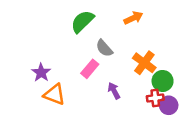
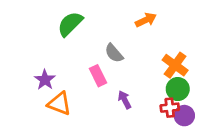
green semicircle: (82, 21) -> (70, 24), moved
orange cross: (144, 63) -> (175, 65), moved
pink rectangle: (90, 69) -> (98, 76), turned -66

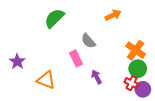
purple star: (45, 80) -> (17, 62), moved
red cross: (170, 108) -> (132, 83), turned 32

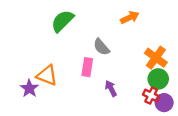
pink rectangle: (76, 58) -> (87, 67), turned 35
purple star: (17, 62) -> (29, 88), moved
orange triangle: (46, 80) -> (47, 75), moved

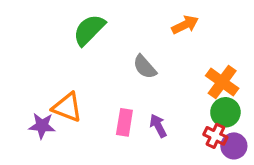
pink rectangle: (87, 67) -> (124, 122), moved
purple star: (29, 88) -> (42, 126), turned -30

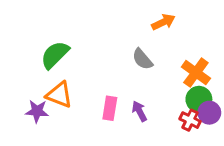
green semicircle: (89, 30) -> (55, 55), moved
gray semicircle: (145, 67) -> (142, 59), moved
purple circle: (234, 146) -> (209, 113), moved

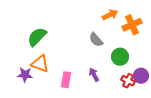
orange cross: (196, 73) -> (132, 25), moved, turned 30
green circle: (199, 99) -> (120, 57), moved
pink rectangle: (110, 108) -> (66, 80), moved

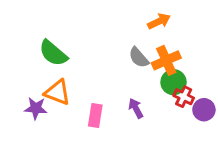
orange cross: (132, 25) -> (166, 60), moved
green semicircle: (37, 37) -> (53, 53), turned -95
red cross: (128, 81) -> (184, 97), moved

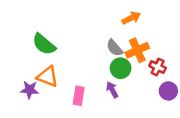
green circle: (174, 82) -> (121, 68), moved
red cross: (184, 97) -> (158, 67), moved

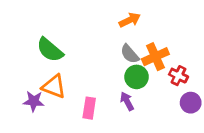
orange arrow: (131, 18) -> (130, 20), moved

